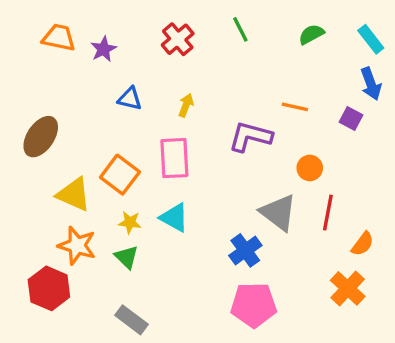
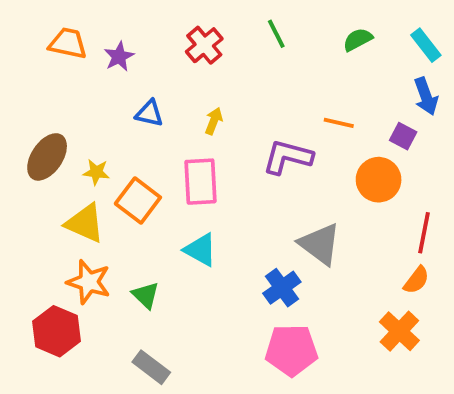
orange circle: (310, 168) -> (379, 180), moved, size x1.5
red line: (328, 213) -> (424, 233), moved
yellow star: (130, 222) -> (96, 172), moved

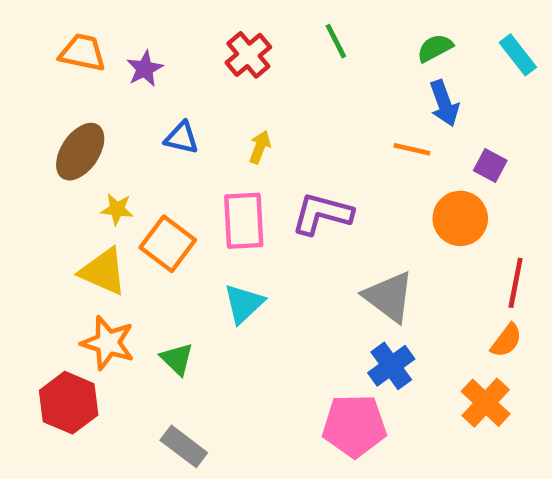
blue arrow: (426, 96) -> (444, 103), moved
brown ellipse: (47, 157) -> (80, 152), moved
purple L-shape: (288, 157) -> (322, 214), moved
cyan triangle: (200, 250) -> (244, 304), turned 48
blue cross: (282, 288) -> (391, 366), moved

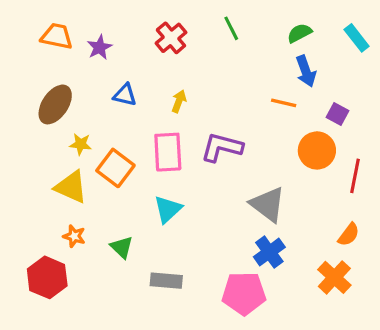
red line: (516, 283) -> (355, 176), moved
orange star: (108, 343) -> (74, 236), size x0.6
gray rectangle: (184, 446) -> (166, 281), moved, turned -32

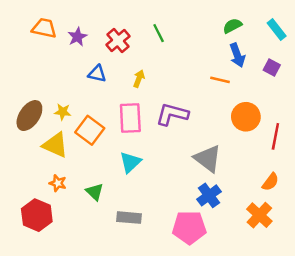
green line: (231, 28) -> (159, 33), moved
red cross: (171, 38) -> (118, 41), moved
brown ellipse: (55, 104) -> (29, 116), moved
purple square: (338, 114) -> (272, 68), moved

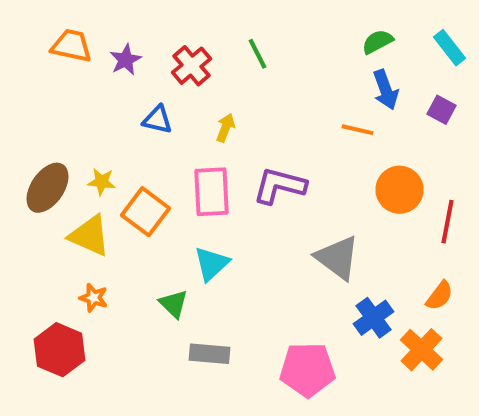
green triangle: (95, 192) -> (174, 304), moved
blue cross: (209, 195) -> (374, 318), moved

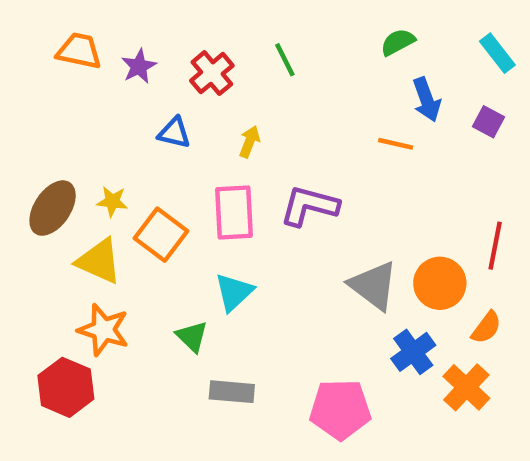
green semicircle: (378, 42) -> (398, 42), moved
orange circle: (400, 190) -> (440, 283), moved
orange star: (94, 298) -> (103, 330), size x1.6

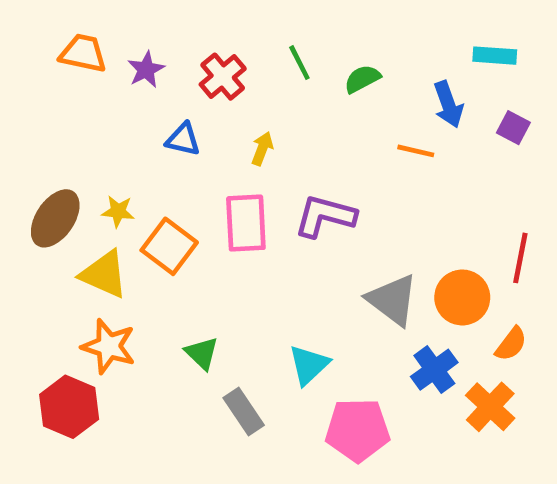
green semicircle: (398, 42) -> (362, 79), moved
cyan rectangle: (497, 53) -> (495, 56), moved, turned -48
cyan triangle: (234, 292) -> (309, 365), moved
gray rectangle: (232, 392) -> (244, 411), turned 51

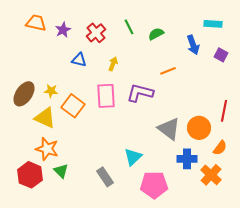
orange line: (416, 151) -> (168, 71), moved, turned -35
green triangle: (202, 353) -> (61, 171), moved
blue cross: (434, 370) -> (187, 159), turned 36

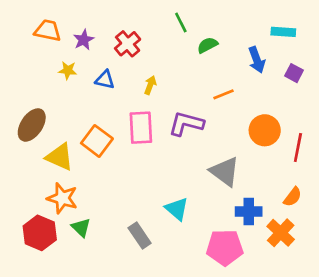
green line: (129, 27) -> (181, 22), moved
yellow star: (51, 91) -> (68, 70), moved
orange circle: (199, 128) -> (265, 130), moved
cyan triangle: (133, 157) -> (177, 209), turned -36
pink pentagon: (154, 185) -> (225, 247), moved

